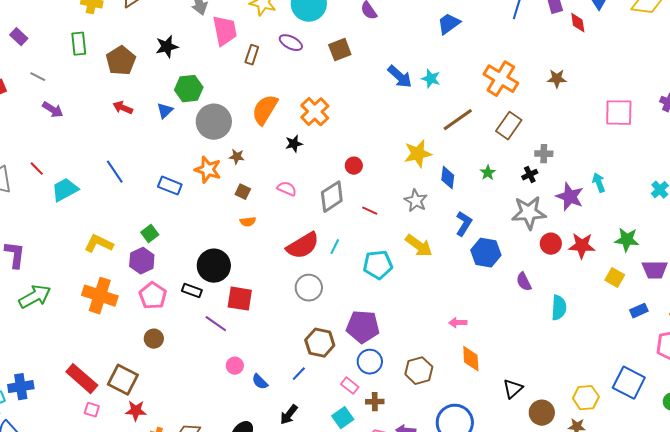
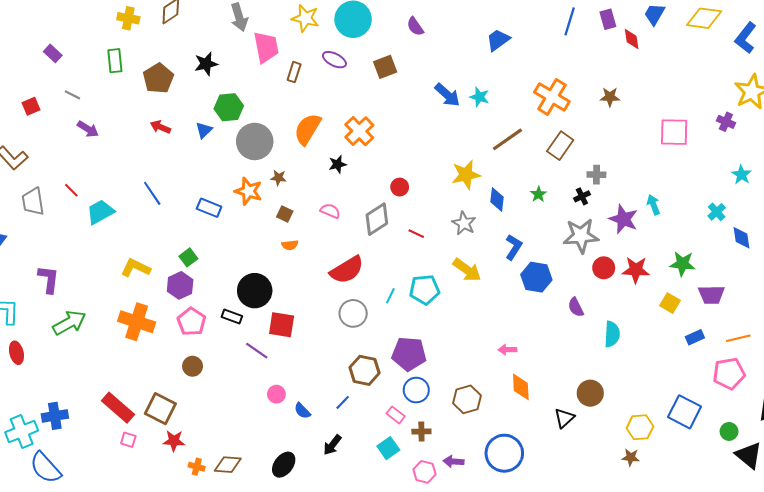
cyan line: (335, 247) -> (390, 296), moved
brown circle: (542, 413) -> (590, 393), moved

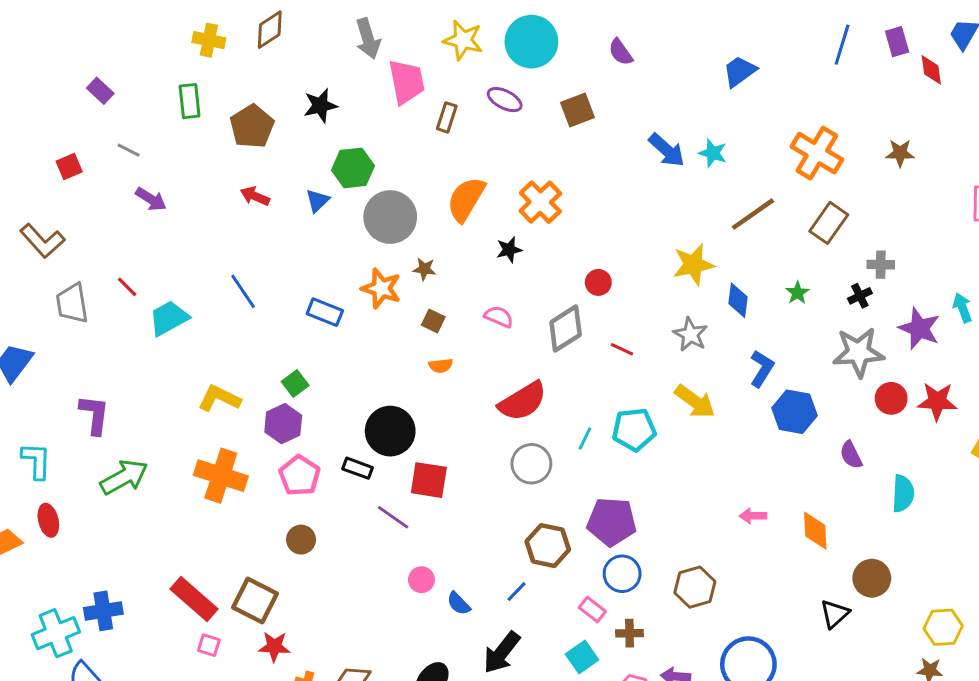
orange diamond: (521, 387) -> (815, 531), moved
black arrow: (332, 445) -> (502, 653), size x1.4

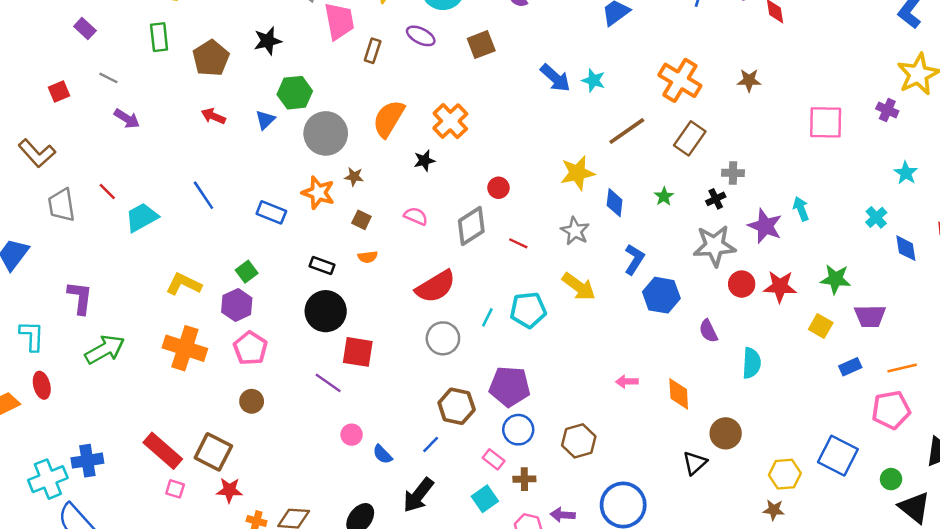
black rectangle: (358, 468) -> (322, 266), moved

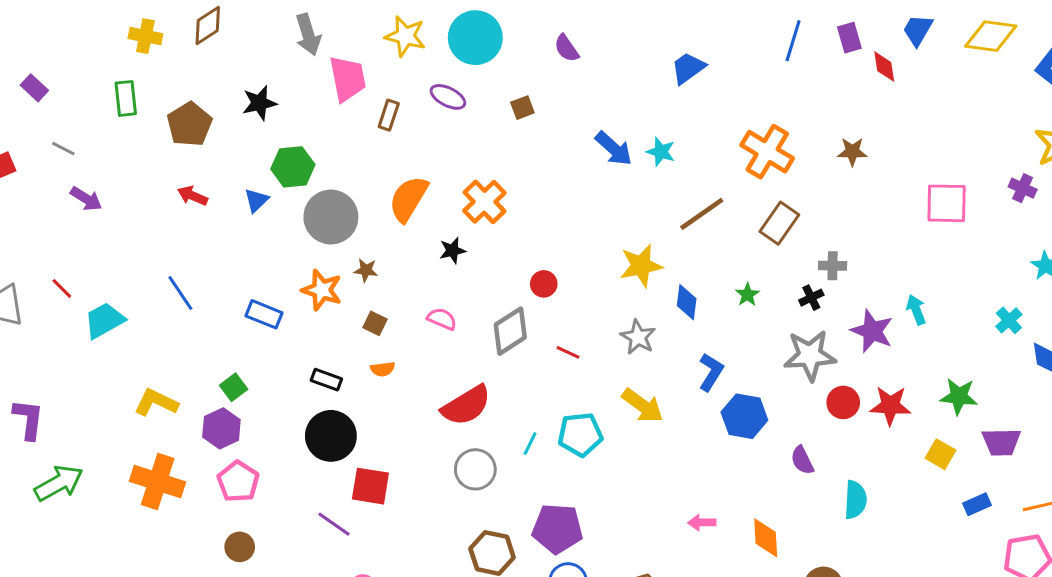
brown square: (481, 45) -> (522, 108), size x0.7

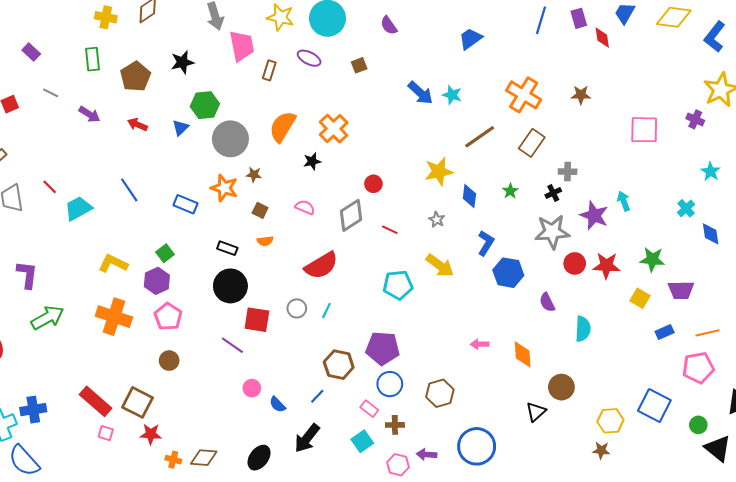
purple arrow: (86, 199) -> (89, 114), moved
gray star: (638, 337) -> (437, 220), size x0.7
cyan line: (530, 444) -> (326, 310), moved
gray circle: (475, 469) -> (297, 308), moved, size x0.7

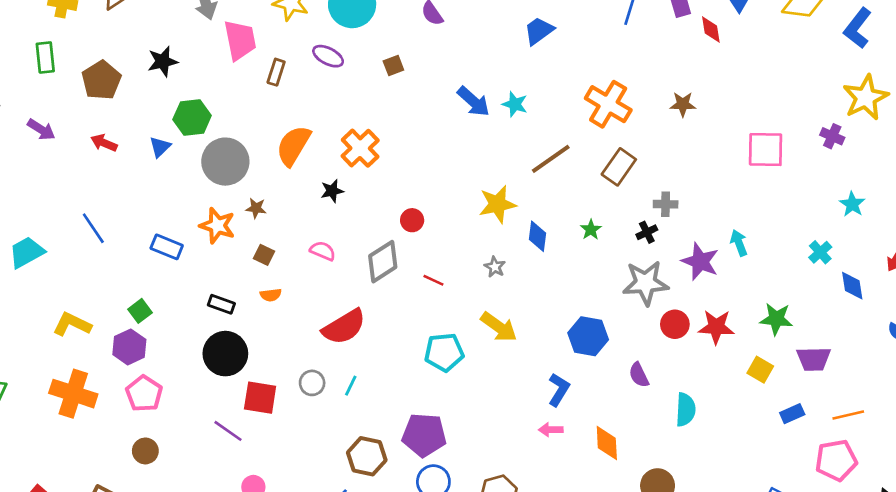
blue L-shape: (486, 243) -> (559, 390), moved

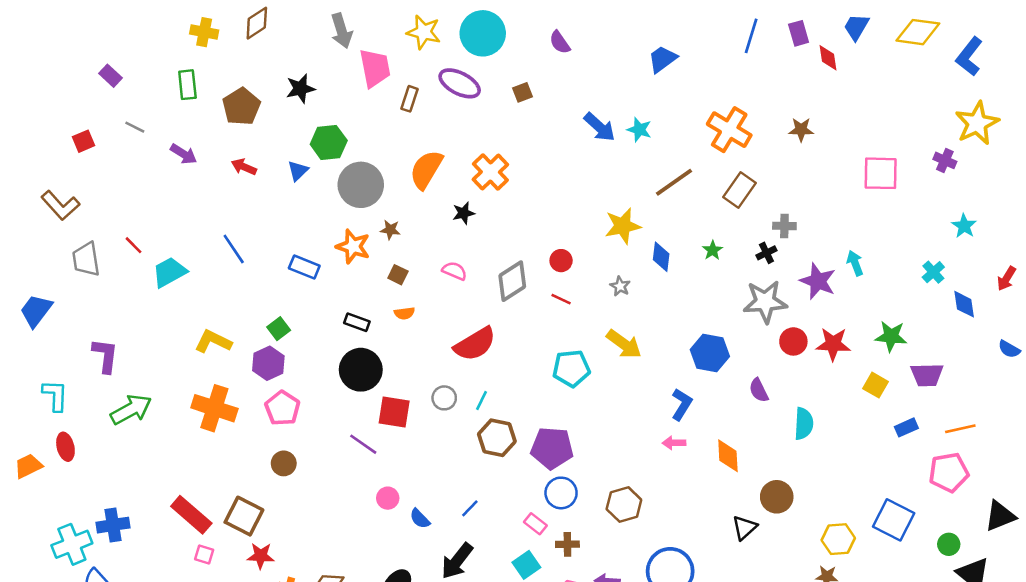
purple ellipse: (328, 56) -> (460, 83), size x1.4
red circle: (412, 220) -> (561, 261), moved
brown hexagon: (367, 456) -> (497, 438), moved

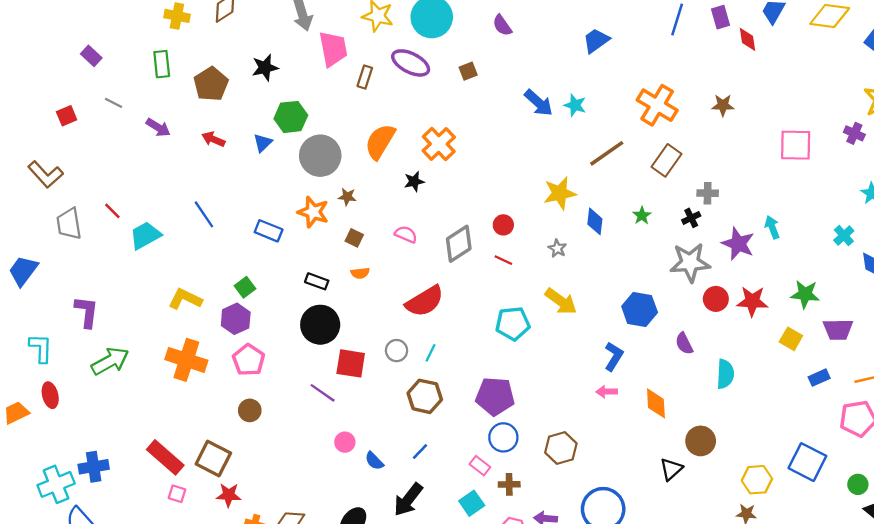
brown hexagon: (497, 438) -> (425, 396), moved

